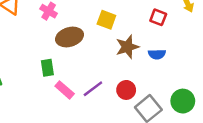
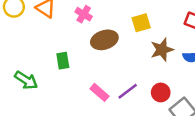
yellow square: (106, 20) -> (141, 23), turned -36
green rectangle: (47, 68) -> (63, 61), moved

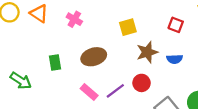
brown ellipse: (104, 40) -> (94, 57), moved
red circle: (161, 92) -> (142, 83), moved

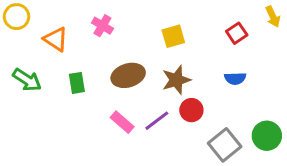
orange triangle: (39, 13) -> (56, 39), moved
red square: (176, 25) -> (237, 33), turned 35
brown star: (147, 52) -> (176, 80), moved
green arrow: (21, 81) -> (27, 80), moved

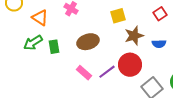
green arrow: (27, 80) -> (33, 43), moved, turned 114
brown star: (176, 80) -> (134, 36), moved
red circle: (191, 110) -> (130, 65), size x1.5

